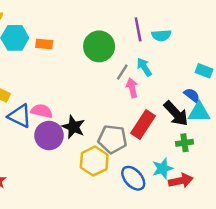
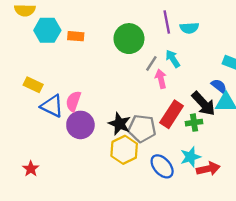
pink semicircle: (42, 111) -> (73, 101), turned -84
black star: (73, 127) -> (119, 124), moved
green cross: (184, 143) -> (194, 123), moved

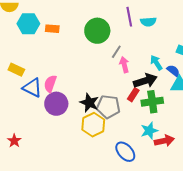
cyan arrow: (173, 59) -> (156, 63), moved
black arrow: (203, 104) -> (145, 81), moved, turned -65
red rectangle: (172, 114) -> (133, 95), size x0.6
green cross: (194, 123) -> (152, 102), size x1.5
blue ellipse: (162, 166) -> (125, 152), moved

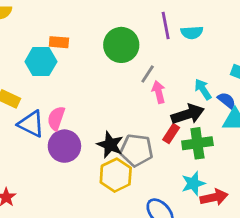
cyan hexagon: (28, 24) -> (41, 62), moved

